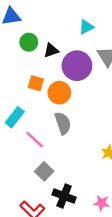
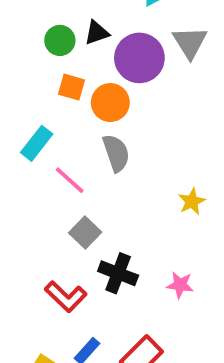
green circle: (29, 42) -> (60, 40), moved

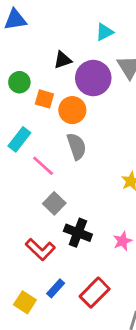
green circle: (60, 40) -> (19, 82), moved
pink star: (180, 285) -> (122, 241), turned -30

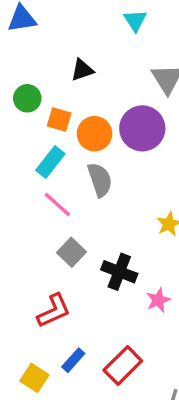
cyan triangle: (104, 32) -> (135, 20), moved, turned -36
purple circle: (93, 78) -> (142, 128), moved
cyan rectangle: (19, 139) -> (50, 162), moved
black cross: (78, 233) -> (119, 272), moved
red L-shape: (40, 249) -> (54, 311), turned -68

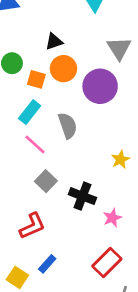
orange circle: (95, 134) -> (63, 69), moved
red rectangle: (123, 366) -> (107, 263), moved

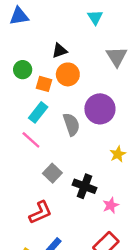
purple circle: (100, 86) -> (100, 109), moved
pink line: (35, 145) -> (31, 140), moved

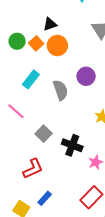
orange square: (44, 84) -> (36, 43), moved, turned 32
purple circle: (100, 109) -> (86, 76), size x0.7
pink line: (31, 140) -> (16, 111), moved

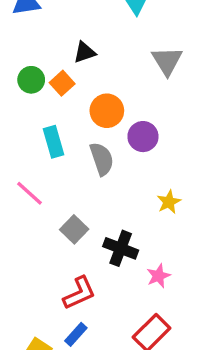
orange circle: (57, 45) -> (107, 111), moved
cyan rectangle: (31, 79) -> (54, 142), turned -54
red L-shape: (33, 169) -> (79, 293), moved

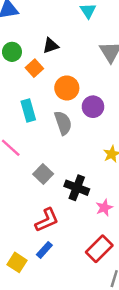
green circle: (31, 80) -> (12, 52), moved

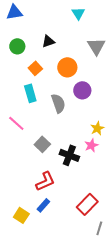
orange square: (34, 68) -> (35, 68), moved
orange circle: (67, 88) -> (67, 67), moved
pink star: (104, 208) -> (91, 145), moved

